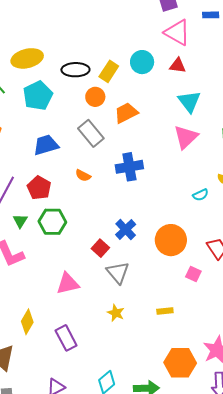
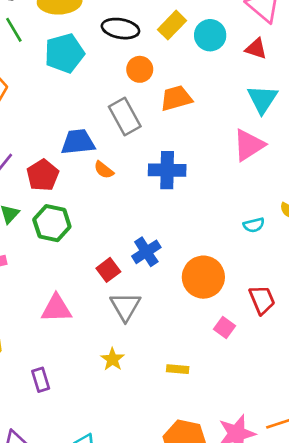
yellow rectangle: (109, 71) -> (172, 25), moved
blue trapezoid: (46, 145) -> (78, 142), moved
purple rectangle: (66, 338) -> (41, 380), size x0.7

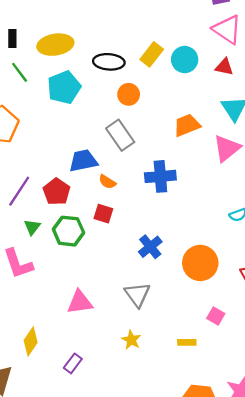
orange trapezoid: (176, 98) -> (187, 125), moved
red square: (108, 270) -> (103, 214), moved, turned -30
pink square: (224, 327) -> (216, 316), moved
purple rectangle: (41, 380) -> (73, 363), turned 60

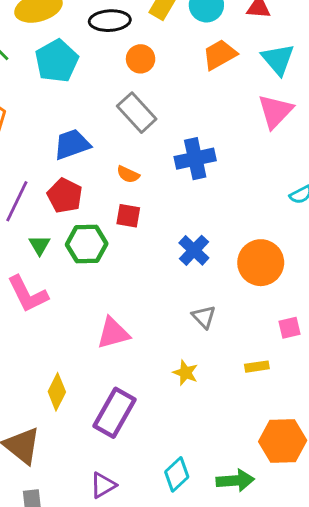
orange trapezoid: (187, 125) -> (220, 55), moved
blue trapezoid: (83, 161) -> (72, 144), moved
gray triangle: (137, 295) -> (204, 317), moved, size x0.7
pink square: (216, 316) -> (290, 328), turned -36
purple rectangle: (73, 363) -> (115, 413), size x1.8

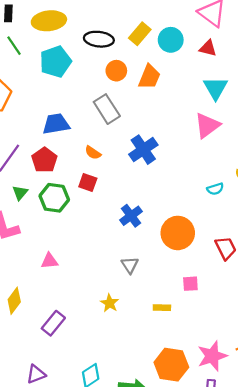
orange trapezoid: (220, 55) -> (149, 77), moved, turned 132
blue cross: (195, 159) -> (143, 150), turned -32
pink triangle: (113, 333) -> (49, 261), moved, size x0.7
purple rectangle: (115, 413) -> (53, 323), size x0.7

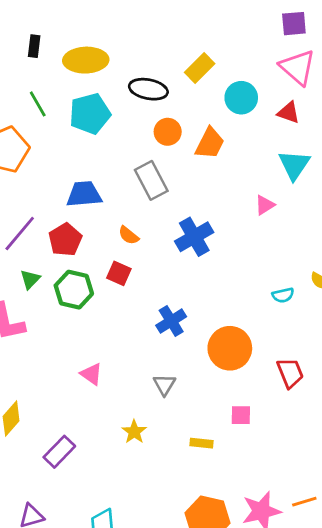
yellow rectangle: (140, 34) -> (200, 68), moved
green line: (14, 46) -> (38, 104), moved
pink triangle: (207, 125) -> (265, 205), moved, size x0.6
pink triangle: (49, 261) -> (91, 374), moved, turned 36

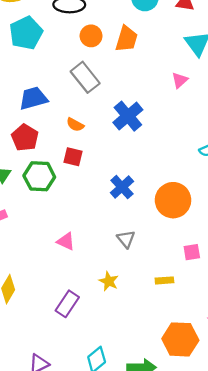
purple rectangle: (59, 452) -> (67, 304), moved

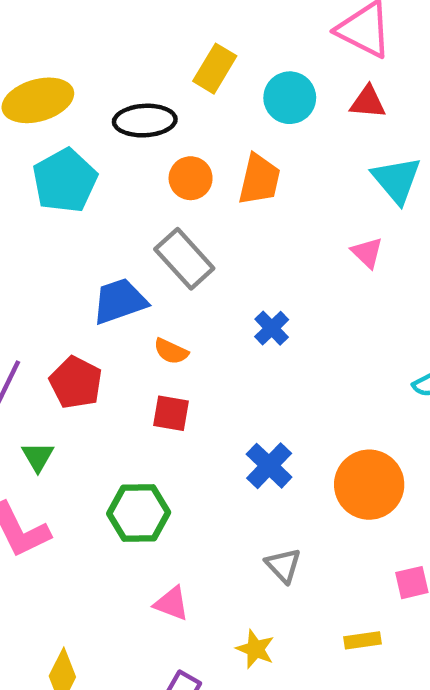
pink triangle: (180, 80) -> (367, 253), turned -30
blue trapezoid: (33, 98) -> (120, 301), moved
blue cross: (128, 116) -> (272, 328), size x0.6
green hexagon: (39, 176) -> (139, 513), moved
pink triangle: (66, 241) -> (171, 603), moved

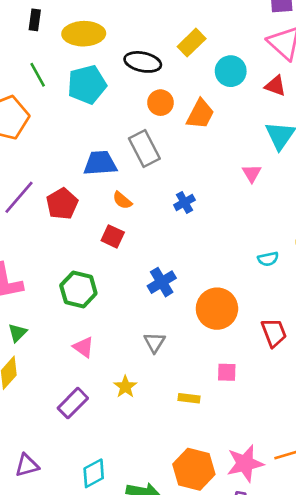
green triangle: (38, 457) -> (17, 333), moved

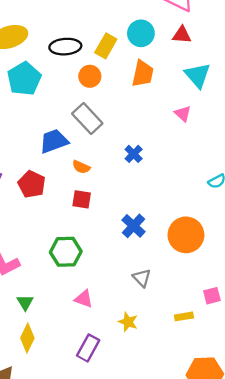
yellow rectangle: (192, 43) -> (106, 46), moved
orange trapezoid: (200, 114) -> (143, 74), moved
pink square: (227, 372) -> (212, 296), moved

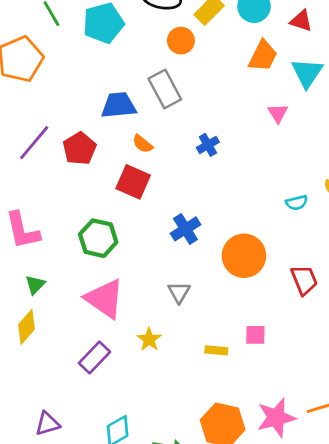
orange trapezoid: (143, 74) -> (263, 56), moved
red square: (82, 199) -> (133, 182), size x1.4
pink triangle: (84, 299) -> (105, 299), size x1.8

